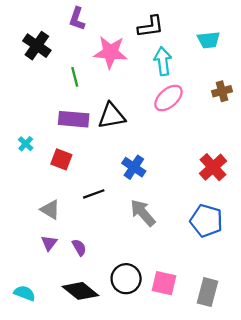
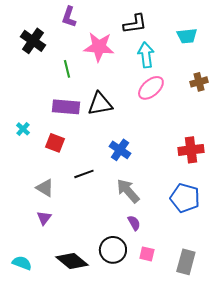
red cross: (213, 167) -> (191, 150), turned 35
purple semicircle: (79, 247) -> (134, 223), moved
pink square: (164, 283) -> (147, 254), size x0.7

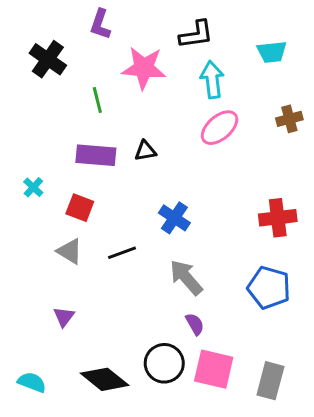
black triangle: (100, 104) -> (145, 151), size x0.6
gray triangle: (45, 188) -> (70, 251), moved
pink square: (147, 254) -> (214, 369), size x1.8

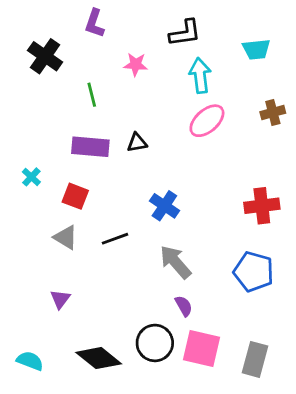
pink star: (144, 68) -> (136, 64), size x0.6

